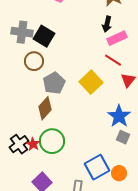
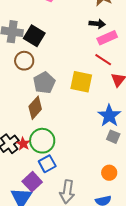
black arrow: (107, 24) -> (97, 24), turned -98
yellow square: (91, 82) -> (81, 82), turned -35
blue square: (97, 167) -> (47, 164), moved, size x0.7

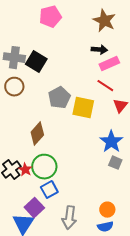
brown circle: (24, 61) -> (14, 87), moved
gray pentagon: (44, 83) -> (59, 98), moved
orange circle: (109, 173) -> (107, 210), moved

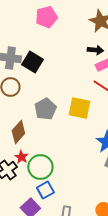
gray pentagon: (59, 98) -> (45, 109), moved
brown diamond: (37, 134) -> (18, 132), moved
red star: (25, 170) -> (21, 157), moved

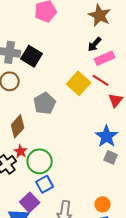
black arrow: (95, 50) -> (95, 44), turned 126
yellow square: (79, 108) -> (79, 83), moved, turned 30

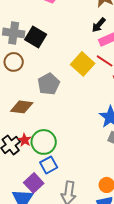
brown diamond: (18, 126) -> (22, 107), turned 55
red star: (21, 151) -> (25, 140), moved

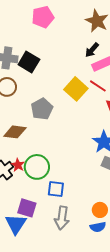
blue square: (49, 165) -> (56, 189), moved, turned 36
purple square: (34, 183) -> (27, 208), turned -30

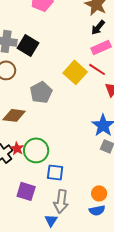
black arrow: (92, 50) -> (98, 27), moved
blue triangle: (16, 224) -> (51, 220), moved, size x0.6

